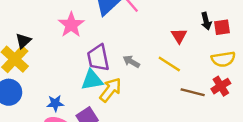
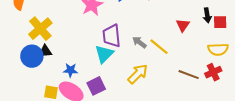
black triangle: (23, 41) -> (45, 51), moved, turned 32
yellow line: (169, 64) -> (159, 47), moved
cyan triangle: (92, 80) -> (104, 54), turned -42
yellow arrow: (110, 90) -> (138, 74), moved

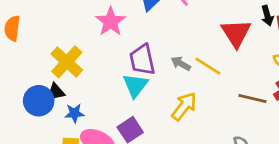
red triangle: (183, 25) -> (236, 33), size x1.6
yellow cross: (40, 29) -> (67, 62), moved
blue star: (70, 70) -> (74, 113), moved

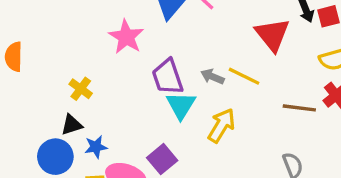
yellow cross: (67, 62) -> (81, 89), size x0.6
cyan triangle: (135, 85) -> (181, 105), moved
blue circle: (39, 101) -> (55, 157), moved

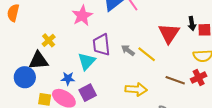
cyan triangle: (181, 105) -> (87, 61), moved
black triangle: (72, 125) -> (39, 61), size x1.5
yellow arrow: (221, 125) -> (136, 89), moved, turned 50
blue star: (96, 147) -> (68, 79), moved

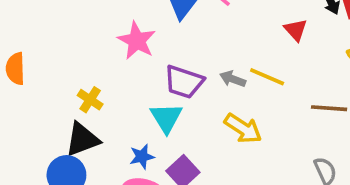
red triangle: (169, 33) -> (296, 30), size x0.6
purple trapezoid: (101, 45) -> (184, 82), turned -50
yellow arrow: (136, 89) -> (243, 128), moved, turned 45

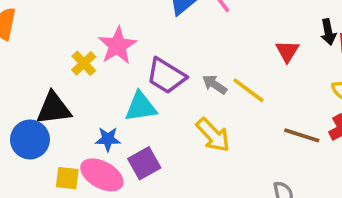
pink star: (137, 41) -> (117, 46), moved
yellow cross: (90, 100) -> (84, 63), moved
cyan triangle: (166, 118) -> (141, 107), turned 40

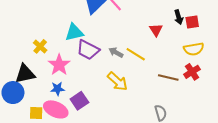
pink star: (117, 46) -> (59, 65), moved
cyan triangle: (141, 107) -> (74, 32), moved

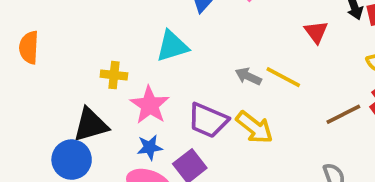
yellow cross: (40, 46) -> (114, 75), turned -32
purple trapezoid: (88, 50) -> (208, 120), moved
brown line: (168, 77) -> (343, 114), turned -36

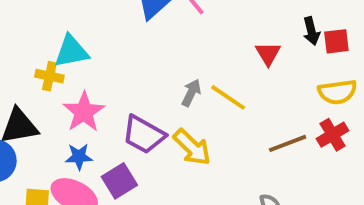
cyan triangle: (172, 46) -> (71, 51), moved
gray arrow: (248, 76) -> (191, 93), turned 85

